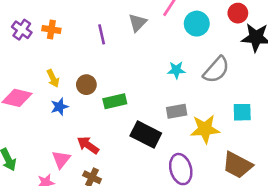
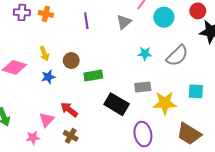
gray triangle: (138, 23) -> (124, 22), moved
purple cross: (22, 30) -> (22, 12), turned -35

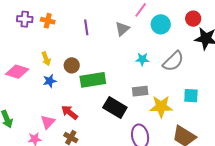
green rectangle: (93, 76) -> (93, 80), size x1.4

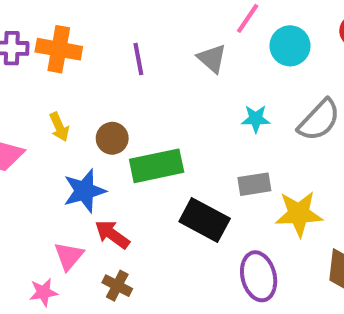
orange cross: (48, 21) -> (59, 49), size x1.5
gray triangle: (122, 29) -> (212, 59), turned -35
blue star: (50, 81) -> (84, 191), moved, size x1.5

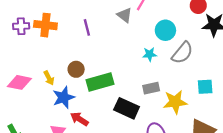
cyan circle: (290, 46) -> (165, 30), moved
gray triangle: (212, 59) -> (124, 15), moved
yellow arrow: (59, 127) -> (49, 78), moved

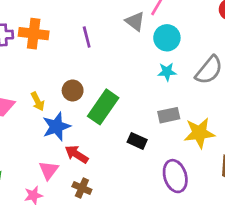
cyan circle: (165, 30) -> (167, 38), moved
green rectangle: (100, 82) -> (103, 107), turned -40
black rectangle: (127, 108) -> (137, 141), size x0.6

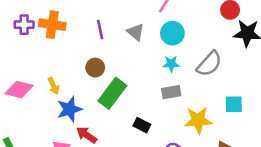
gray triangle: (135, 21) -> (136, 32), moved
brown circle: (73, 91) -> (95, 68), moved
gray rectangle: (169, 115) -> (171, 92), moved

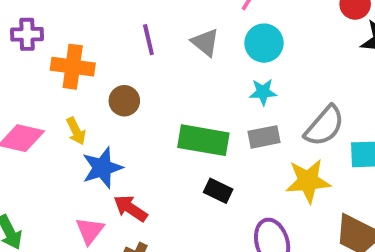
orange cross: (52, 25) -> (73, 67), moved
gray semicircle: (209, 64) -> (324, 126), moved
brown circle: (95, 68) -> (124, 101), moved
green rectangle: (112, 93) -> (203, 140), moved, turned 64

